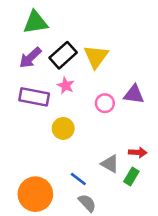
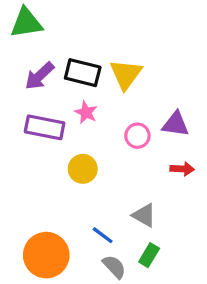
green triangle: (35, 22) -> (26, 23), moved
black rectangle: (63, 55) -> (83, 73), turned 56
red arrow: (138, 152) -> (182, 169), moved
green rectangle: (131, 176) -> (149, 255), moved

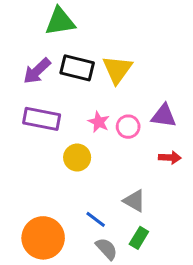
green triangle: (26, 23) -> (60, 21), moved
pink star: (86, 112) -> (99, 122), moved

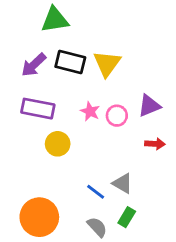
purple triangle: (164, 116) -> (149, 106), turned -30
yellow circle: (77, 158) -> (58, 144), moved
blue line: (96, 219) -> (96, 192), moved

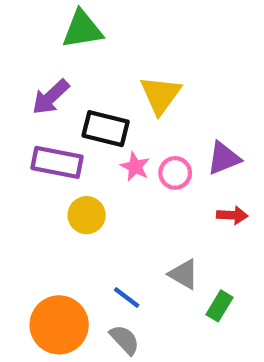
black rectangle: (70, 62) -> (106, 129), moved
blue line: (96, 192) -> (127, 297), moved
green rectangle: (127, 217) -> (220, 306), moved
gray semicircle: (97, 227) -> (125, 340), moved

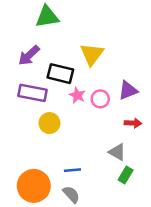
gray triangle: (184, 274) -> (117, 152), moved
blue line: (127, 297) -> (72, 170), turned -42

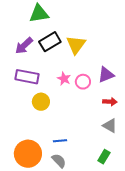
black rectangle: (60, 74) -> (50, 42), moved, turned -45
gray triangle: (117, 152) -> (110, 126), moved
green rectangle: (126, 175) -> (104, 157), moved

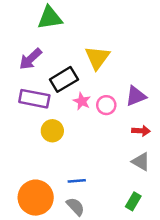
black rectangle: (50, 42) -> (64, 79), moved

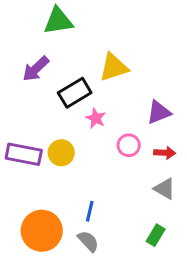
yellow triangle: (97, 58) -> (114, 67), turned 36
purple rectangle: (34, 99) -> (24, 154), moved
pink circle: (106, 105) -> (129, 145), moved
blue line: (77, 181) -> (90, 211), turned -72

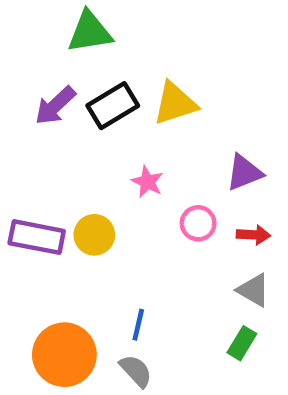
black rectangle: (75, 93) -> (113, 106), moved
green rectangle: (156, 235) -> (242, 343), moved

